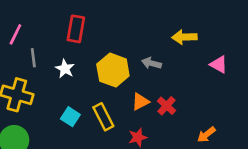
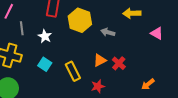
yellow hexagon: (113, 70) -> (80, 20), moved
cyan square: (70, 117) -> (45, 64), moved

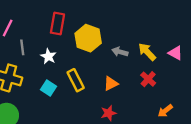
yellow arrow: (132, 13) -> (147, 52), moved, turned 48
red cross: (119, 63) -> (148, 79), moved
yellow rectangle: (73, 71) -> (76, 80), moved

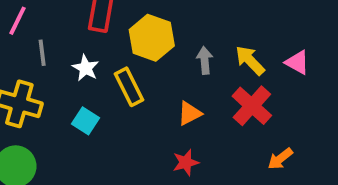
gray arrow: (120, 52) -> (205, 60), turned 70
red cross: (148, 79) -> (252, 106), size x1.5
yellow rectangle: (76, 80) -> (129, 87), moved

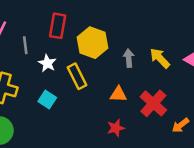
gray line: (42, 53) -> (25, 45), moved
red cross: (252, 106) -> (153, 103), moved
orange triangle: (189, 113) -> (118, 94), turned 30

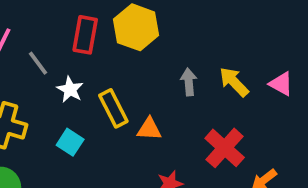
yellow hexagon: (93, 43) -> (136, 27), moved
gray line: (25, 45) -> (38, 63), turned -30
orange triangle: (118, 94) -> (149, 129), moved

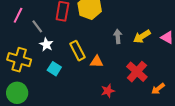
yellow arrow: (234, 82) -> (142, 36), turned -78
white star: (70, 89) -> (46, 44), moved

